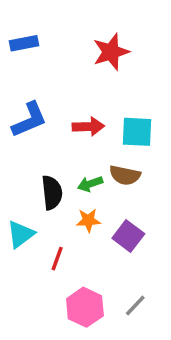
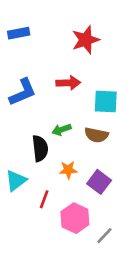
red arrow: (88, 127) -> (68, 83), moved
green arrow: (90, 184) -> (62, 130), moved
pink hexagon: (85, 307) -> (75, 218), moved

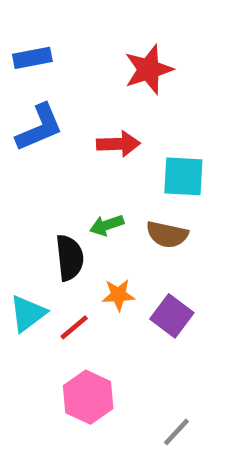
blue L-shape: (23, 92) -> (39, 128), moved
red line: (44, 199) -> (74, 327), moved, turned 30
pink hexagon: (75, 218) -> (88, 397), moved
gray line: (104, 236) -> (176, 432), moved

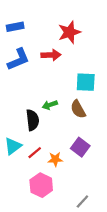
red arrow: (118, 144) -> (51, 55), moved
brown semicircle: (167, 234) -> (78, 109), turned 48
orange star: (118, 295) -> (55, 159), moved

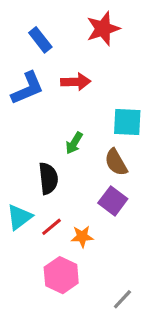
blue rectangle: (15, 27) -> (40, 40), moved, turned 63
red star: (69, 32) -> (103, 29), moved
green arrow: (50, 105) -> (74, 143), moved, turned -40
purple square: (80, 147) -> (113, 201), moved

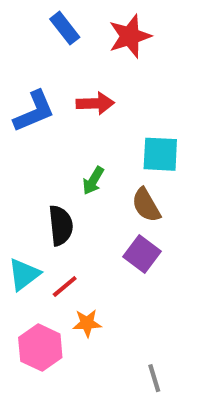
blue rectangle: (40, 40) -> (65, 28), moved
orange star: (82, 236) -> (87, 323), moved
pink hexagon: (61, 275) -> (40, 348), moved
gray line: (122, 299) -> (154, 378), turned -60

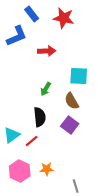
red star: (130, 36) -> (64, 18), turned 30
blue L-shape: (34, 111) -> (17, 36), moved
black semicircle: (61, 225) -> (40, 117), moved
orange star: (87, 323) -> (47, 169), moved

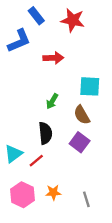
gray line: (76, 186) -> (86, 199), moved

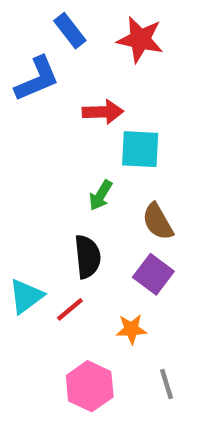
cyan square: (90, 86) -> (140, 149), moved
orange star: (53, 192) -> (131, 329), moved
pink hexagon: (23, 195) -> (90, 386), moved

